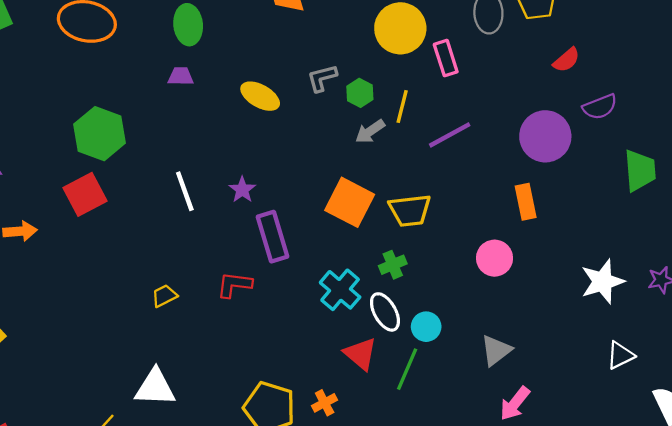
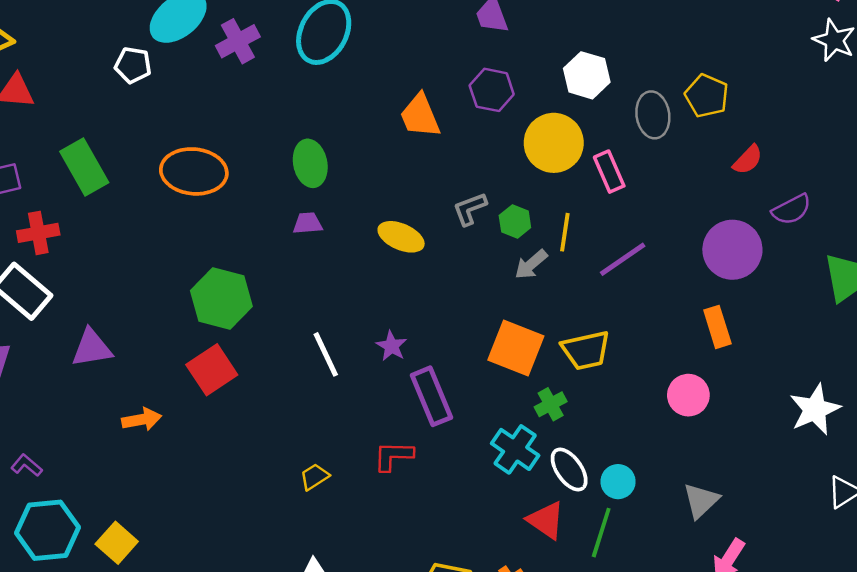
green cross: (393, 265) -> (551, 404), moved

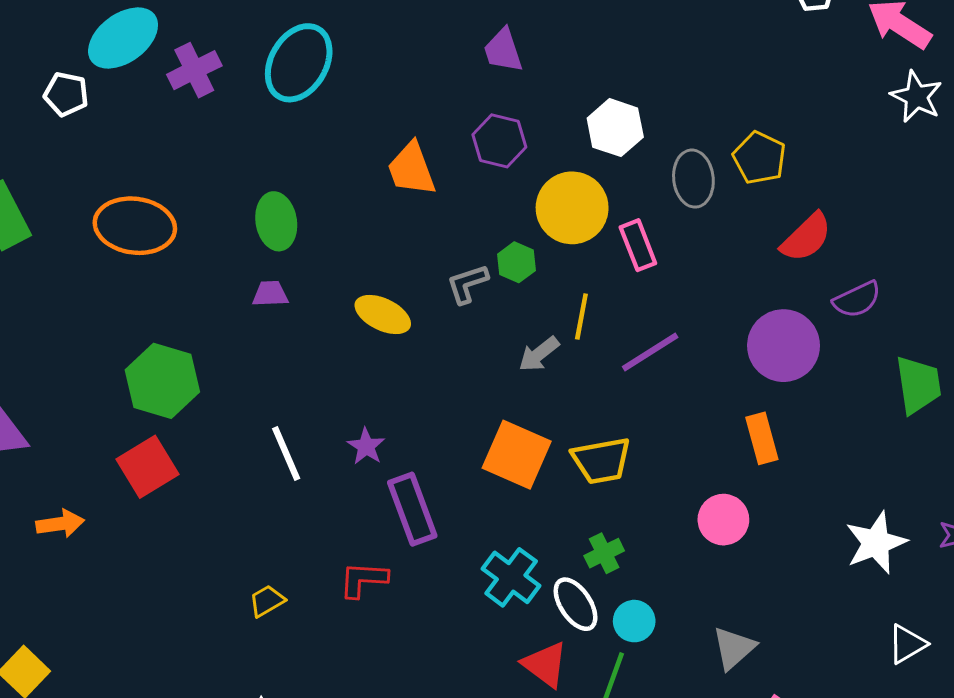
red semicircle: (748, 160) -> (806, 237), size x1.4
green hexagon: (515, 222) -> (516, 262), moved
green cross: (551, 404) -> (604, 553), moved

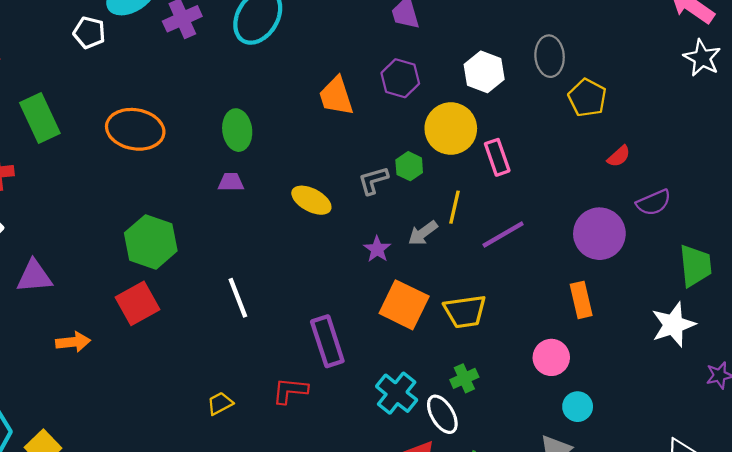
gray ellipse: (693, 179) -> (550, 56), moved
red semicircle: (806, 237) -> (619, 156), size x0.6
purple star: (366, 446) -> (377, 249), moved
white star: (876, 543) -> (673, 325), moved
cyan circle: (634, 621) -> (578, 407), moved

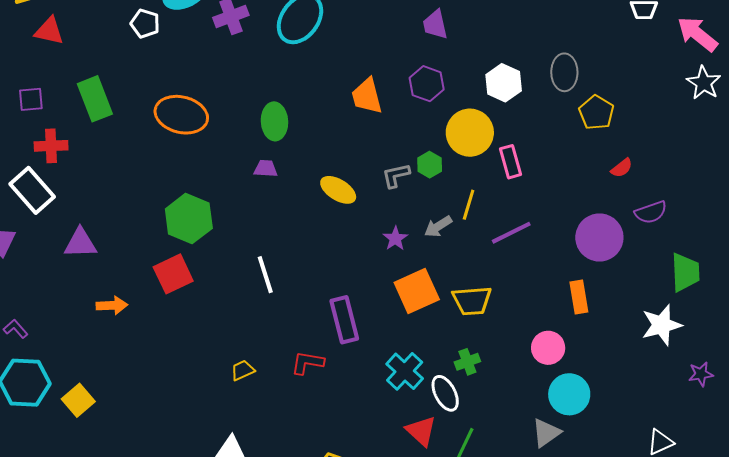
orange square: (404, 305) -> (417, 291), turned 36
cyan circle: (578, 407) -> (569, 394), size x1.5

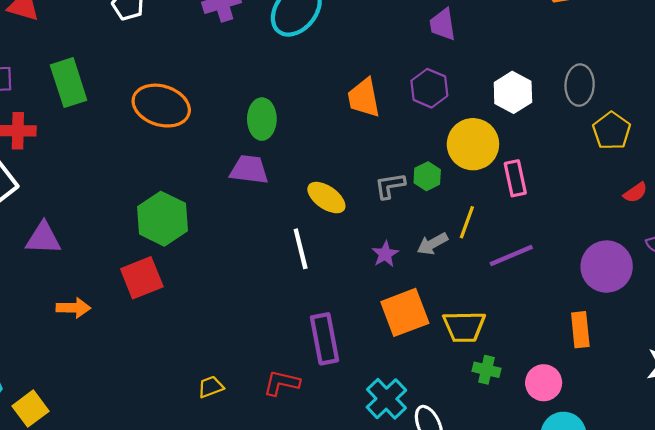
purple trapezoid: (266, 169) -> (249, 170), size x1.5
white line: (265, 275) -> (301, 249), moved
green cross: (467, 362) -> (486, 370), moved, turned 30

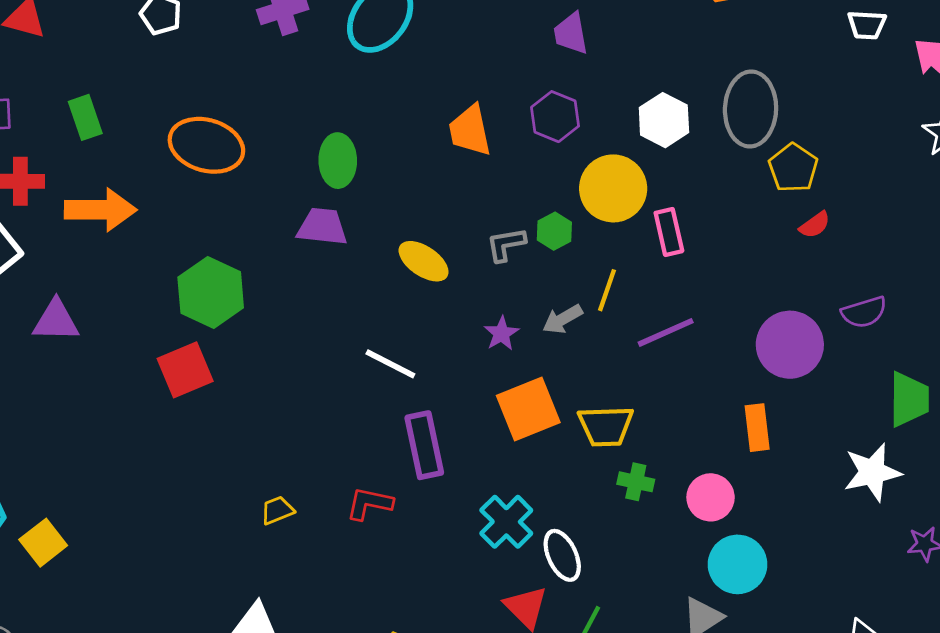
green rectangle: (69, 83) -> (85, 117), size x0.7
gray ellipse: (580, 85) -> (751, 109), size x1.4
red semicircle: (635, 193) -> (815, 225), moved
white line: (301, 249) -> (390, 364), moved, turned -48
orange arrow: (73, 308) -> (100, 210), moved, size x1.6

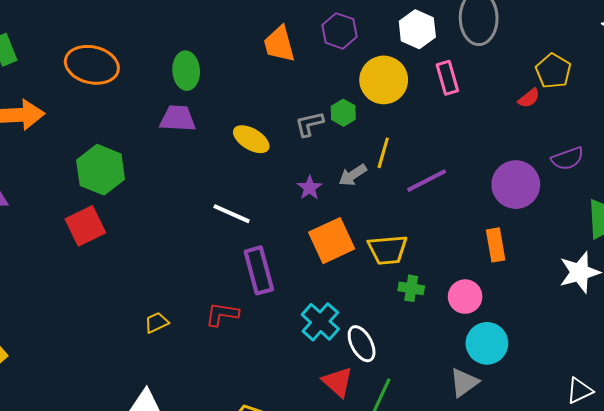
yellow pentagon: (793, 168) -> (553, 71), moved
pink rectangle: (669, 232) -> (447, 78), moved

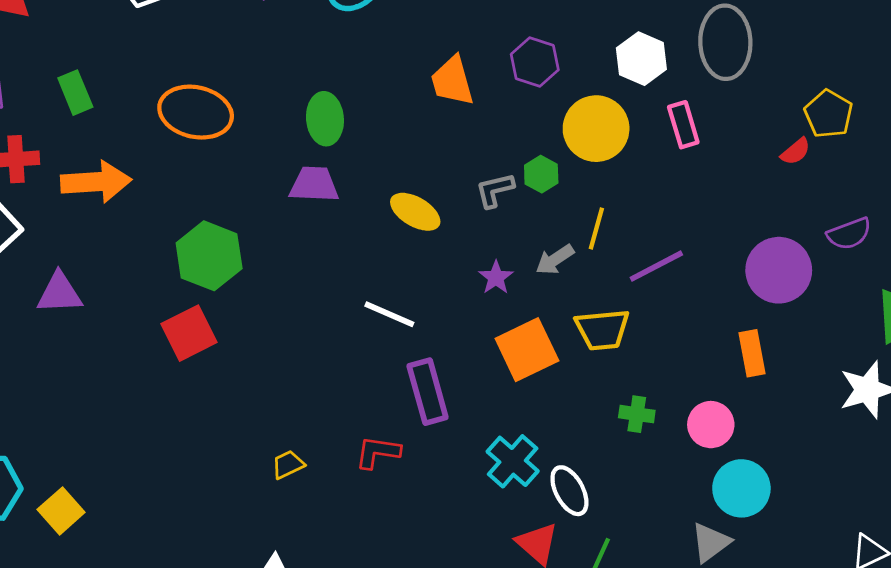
yellow trapezoid: (388, 250) -> (602, 330), moved

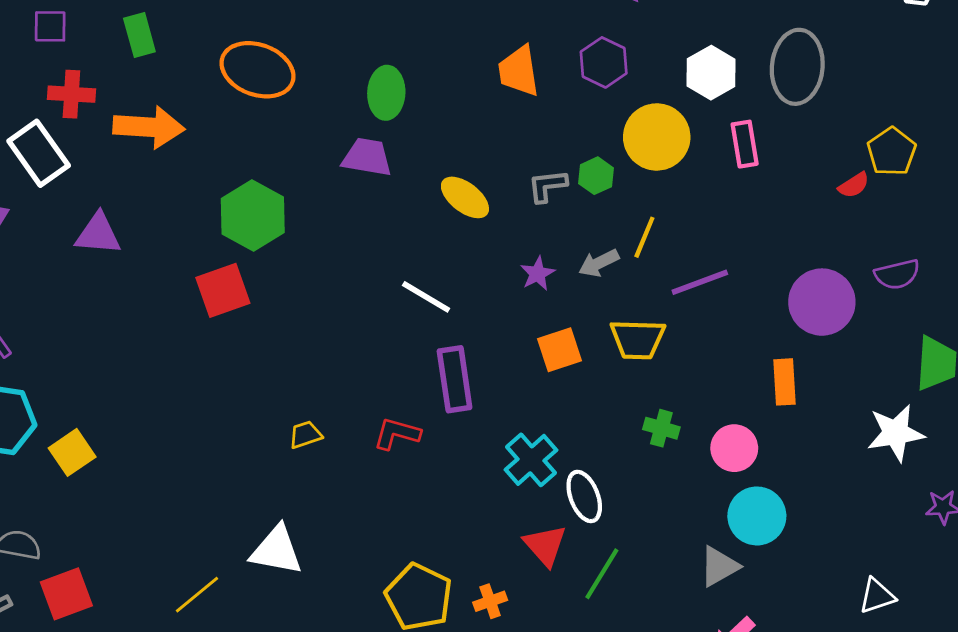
orange square: (527, 350) -> (560, 350), size x0.7

